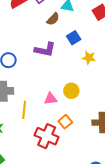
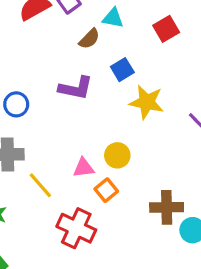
yellow star: (89, 58) -> (147, 102), size x1.5
yellow line: (24, 110) -> (40, 185), turned -48
orange square: (65, 122) -> (106, 190), moved

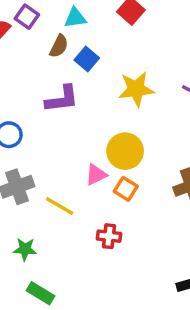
blue square: (122, 70) -> (87, 59), moved
yellow circle: (117, 155) -> (125, 151), size x1.4
red cross: (76, 228) -> (109, 236), size x0.6

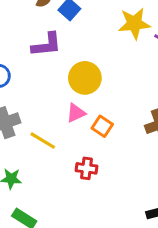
yellow star: (136, 89) -> (134, 24), moved
yellow circle: (125, 151) -> (85, 78), moved

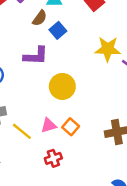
pink triangle: (76, 113) -> (49, 125), moved
red cross: (87, 168) -> (53, 158), turned -35

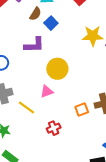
pink triangle: (49, 125) -> (47, 91), moved
orange square: (71, 127) -> (82, 110), moved, turned 32

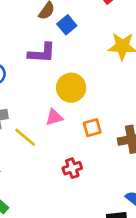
orange square: (82, 110) -> (92, 128), moved
red cross: (54, 128) -> (72, 168), moved

